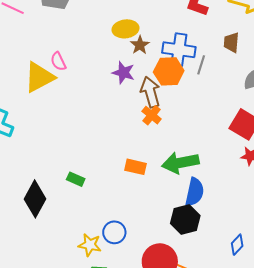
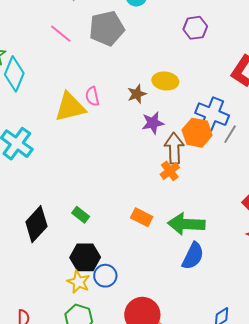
brown star: (140, 45) -> (137, 94), moved
purple star: (123, 73) -> (153, 123), turned 30
black hexagon: (185, 220) -> (85, 257), moved

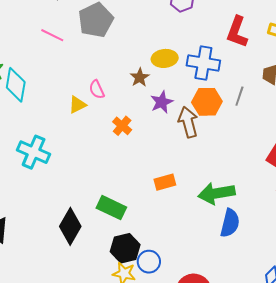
yellow triangle: (70, 107) -> (77, 105), size x0.6
blue cross: (212, 114) -> (203, 63), moved
orange cross: (170, 171) -> (122, 126), moved
green rectangle: (81, 215) -> (111, 208), size x1.6
orange rectangle: (142, 217) -> (165, 182), moved, turned -30

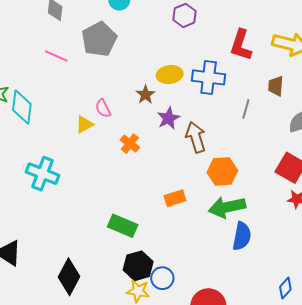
orange hexagon: (207, 102) -> (222, 171), moved
black diamond: (70, 226) -> (69, 277), moved

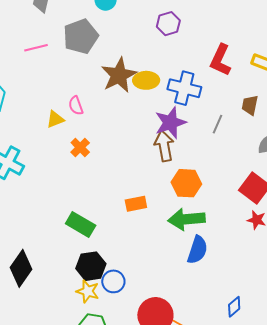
pink line: (56, 56) -> (36, 48), turned -45
brown star: (145, 95) -> (119, 75), moved, size x1.8
purple star: (168, 118) -> (170, 123), moved, size x1.4
orange cross: (130, 144) -> (80, 147), moved

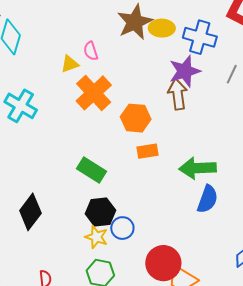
orange cross: (80, 147) -> (94, 93), size x1.8
orange hexagon: (186, 183) -> (136, 118), moved

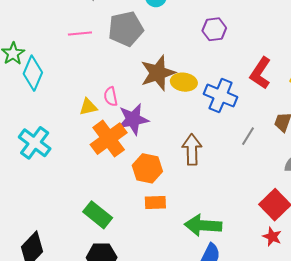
purple star: (185, 71) -> (133, 119), moved

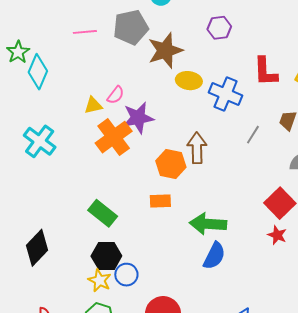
brown star: (158, 73) -> (165, 51), moved
red L-shape: (260, 73) -> (265, 72), turned -36
pink semicircle: (111, 97) -> (116, 95), turned -132
orange hexagon: (147, 168) -> (171, 164), moved

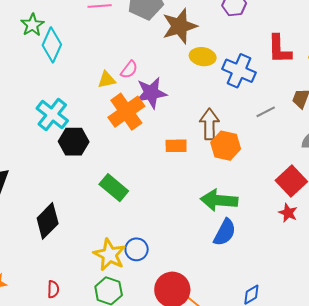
gray line: (253, 135) -> (266, 112), turned 30
orange hexagon: (171, 164) -> (226, 146), moved
orange rectangle: (160, 201) -> (176, 146), moved
black hexagon: (106, 256) -> (74, 142), moved
yellow star: (100, 280) -> (110, 255), size x1.4

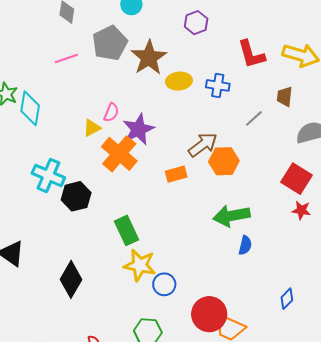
blue cross: (239, 71) -> (218, 85), size x0.7
brown arrow: (209, 124) -> (203, 145), turned 68
green rectangle: (114, 188) -> (127, 230), turned 40
blue semicircle: (225, 232) -> (245, 245), size x0.7
yellow star: (110, 255) -> (140, 265), moved

